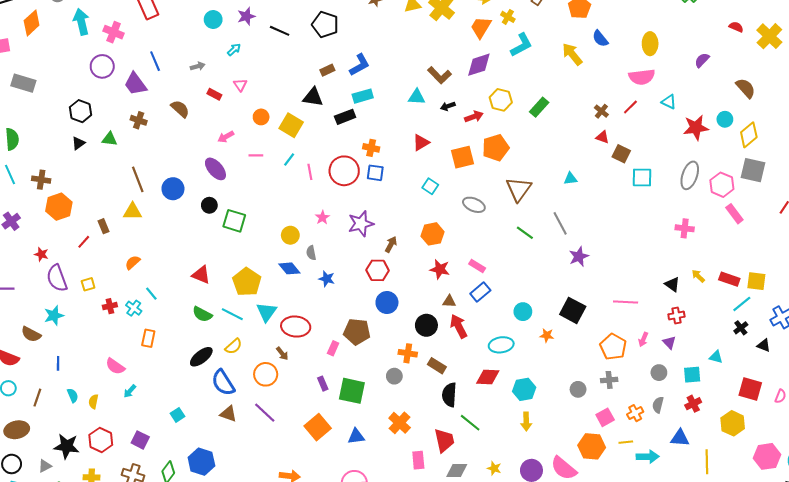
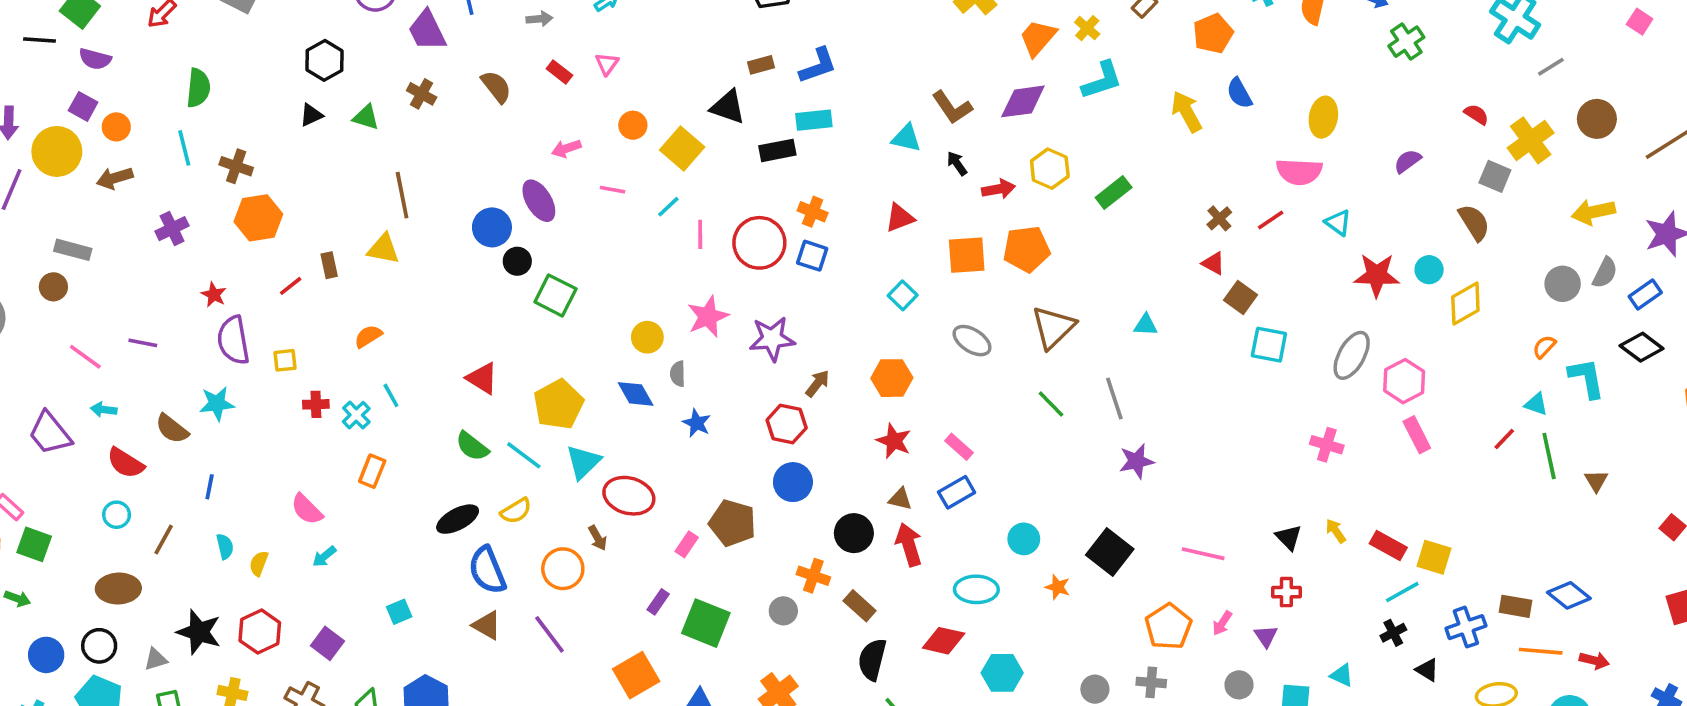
black arrow: (448, 106) -> (957, 163), turned 64
gray square: (753, 170) -> (1495, 176), moved, size x0.7
blue circle: (173, 189) -> (492, 227), moved
pink star: (322, 218) -> (708, 317), size x1.6
purple rectangle: (323, 384) -> (658, 602), turned 48

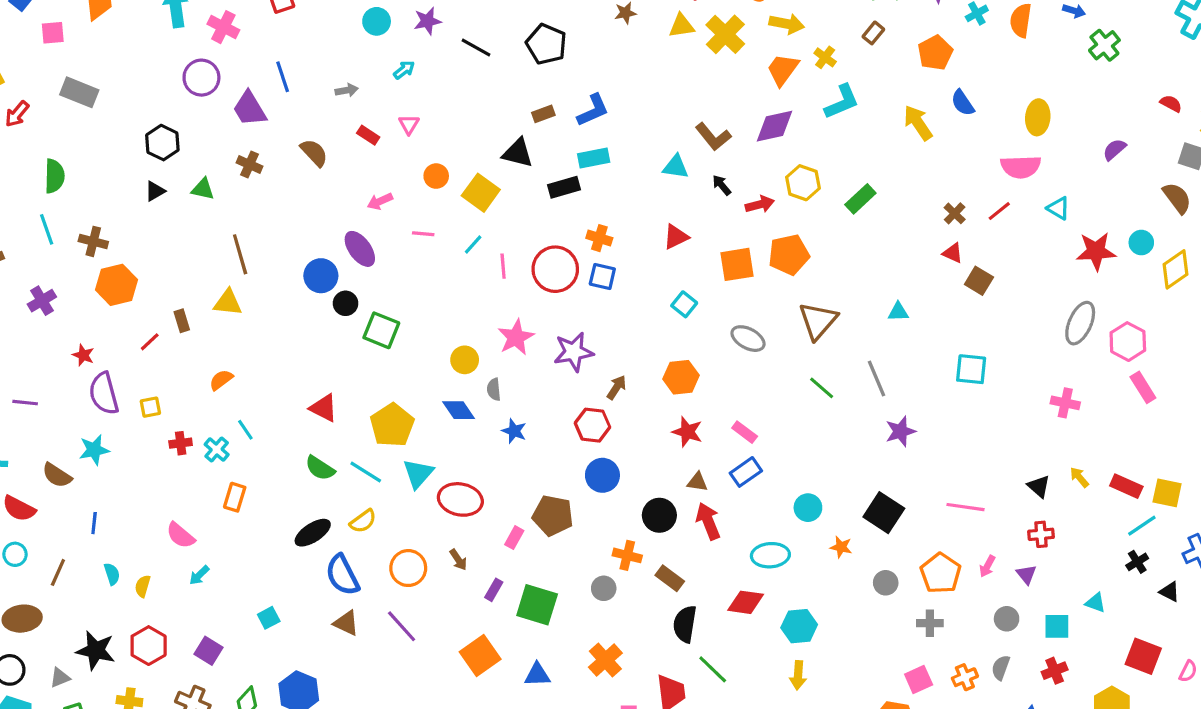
cyan square: (1269, 345) -> (971, 369), moved
brown arrow: (598, 538) -> (458, 560), moved
gray circle: (1095, 689) -> (886, 583), moved

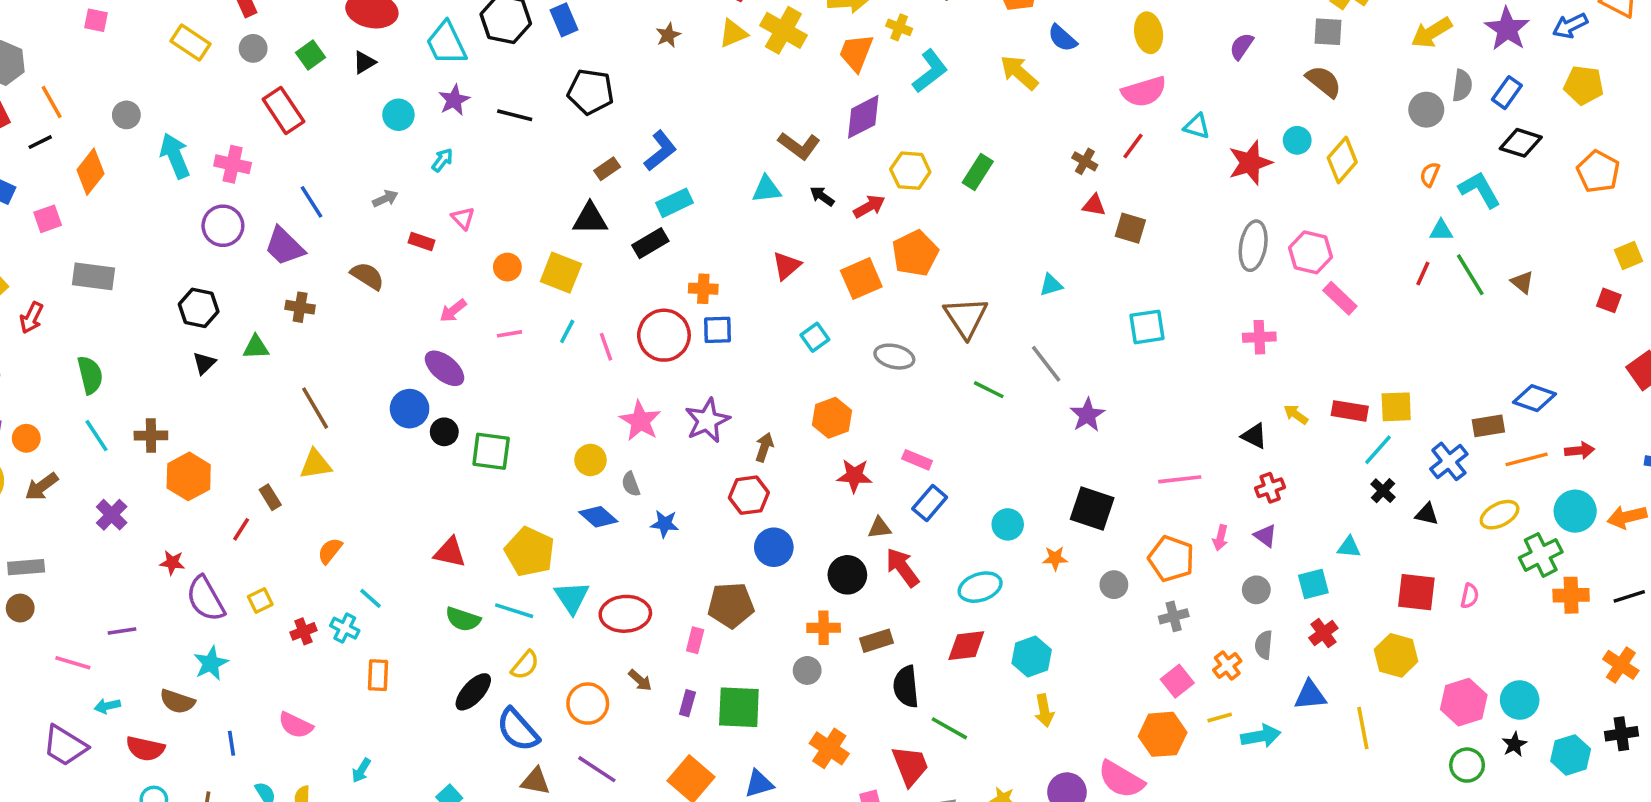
cyan square: (684, 304) -> (815, 337), turned 30
pink semicircle: (180, 535) -> (296, 725), moved
brown rectangle: (670, 578) -> (877, 641), turned -40

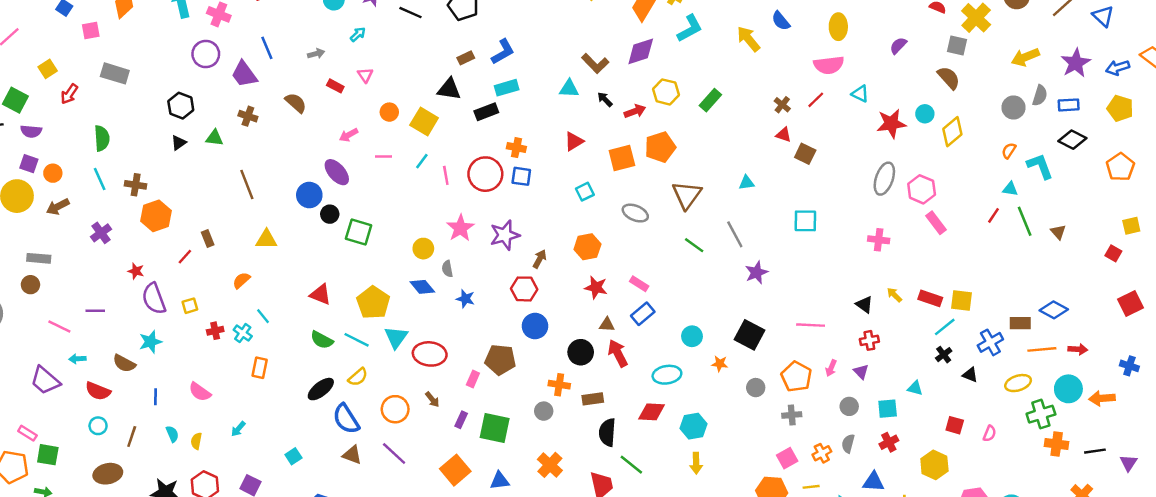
blue rectangle: (1507, 93) -> (1069, 105), turned 42
yellow triangle: (315, 464) -> (266, 239), moved
red square: (1416, 592) -> (955, 425), size x0.7

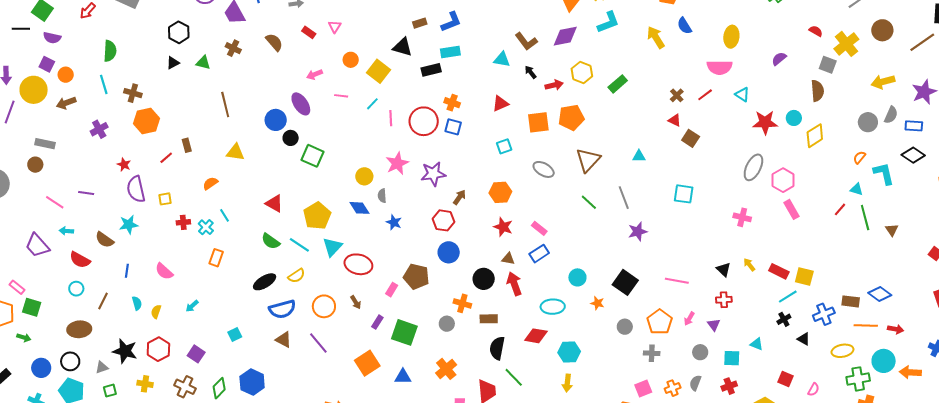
brown semicircle: (949, 78) -> (817, 91), turned 30
blue semicircle: (346, 419) -> (282, 309), turned -80

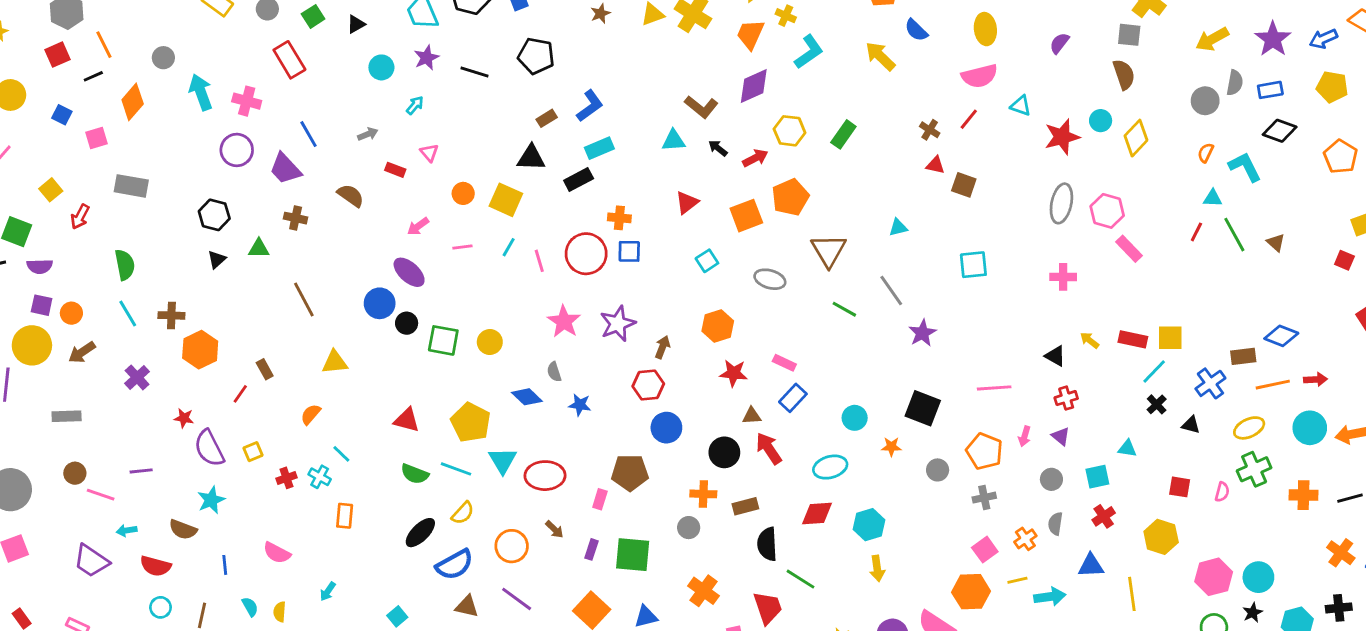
brown circle: (35, 165) -> (75, 473), moved
yellow circle: (364, 176) -> (490, 342), moved
green cross: (858, 379) -> (1254, 469), moved

